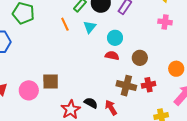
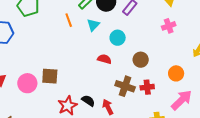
pink cross: (165, 22) -> (169, 26), turned -32
red semicircle: (112, 56) -> (104, 59), moved

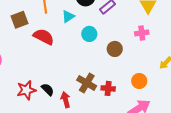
red semicircle: (104, 59) -> (44, 37), moved, size x1.5
brown circle: (141, 60) -> (115, 49), moved
brown square: (50, 76) -> (19, 20), moved, turned -36

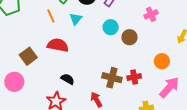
brown square: (19, 20) -> (28, 56), moved
cyan circle: (89, 34) -> (111, 27), moved
black semicircle: (48, 90) -> (68, 79), moved

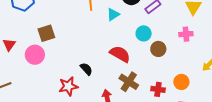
red semicircle: (58, 45) -> (120, 54), moved
brown square: (28, 56) -> (46, 33), moved
red cross: (134, 77) -> (158, 89), moved

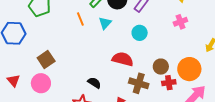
brown circle: (158, 49) -> (161, 67), moved
orange circle: (181, 82) -> (189, 69), size x1.5

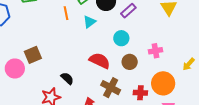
pink cross: (180, 22) -> (155, 51), moved
brown square: (46, 59) -> (33, 55), moved
brown circle: (161, 67) -> (130, 62), moved

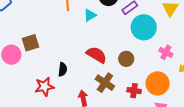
cyan circle: (121, 38) -> (144, 27), moved, size x1.6
pink cross: (155, 51) -> (166, 52), moved, turned 32
black semicircle: (67, 78) -> (63, 69), turned 48

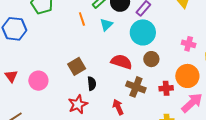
cyan circle: (144, 27) -> (143, 32), moved
brown square: (31, 43) -> (77, 66), moved

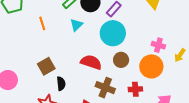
orange line: (82, 19) -> (42, 23), moved
orange circle: (187, 76) -> (151, 66), moved

